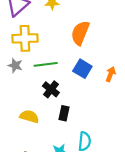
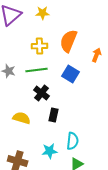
yellow cross: (25, 38) -> (40, 46), moved, size x0.7
orange arrow: (111, 74) -> (97, 55), moved

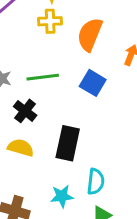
yellow cross: (40, 46) -> (50, 21), moved
black cross: (42, 93) -> (25, 111), moved
black rectangle: (54, 115) -> (68, 143), size x1.6

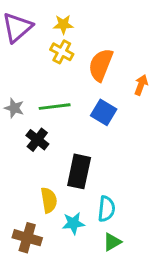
yellow cross: (50, 21) -> (62, 52), turned 30
yellow semicircle: (21, 148) -> (49, 200), moved, turned 65

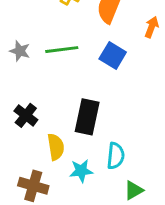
black cross: (37, 140) -> (26, 115), moved
green triangle: (112, 242) -> (134, 190), moved

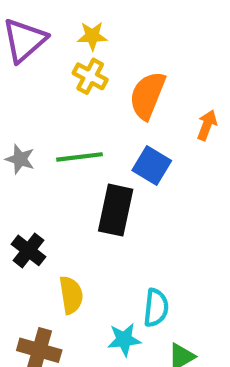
black rectangle: (87, 117) -> (116, 210), moved
cyan star: (81, 171) -> (124, 340), moved

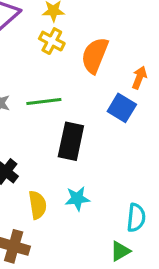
blue square: (152, 165) -> (122, 108), moved
cyan semicircle: (156, 308) -> (136, 218), moved
cyan star: (124, 340) -> (77, 199), moved

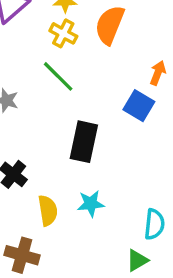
orange semicircle: (95, 55) -> (110, 25), moved
green line: (44, 101) -> (58, 76), moved, turned 52

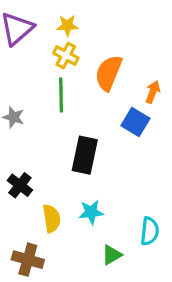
orange semicircle: (110, 25) -> (109, 73), moved
green line: (58, 76) -> (61, 95), turned 44
green triangle: (137, 260) -> (112, 255), moved

